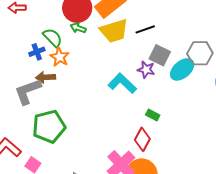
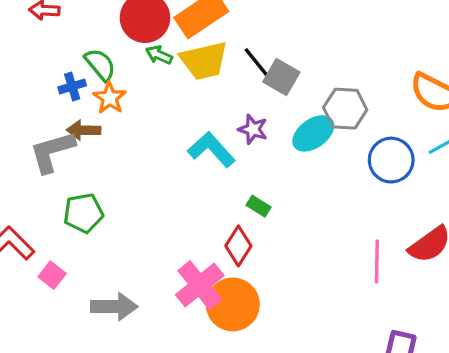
green arrow: (78, 28) -> (159, 55), moved
black line: (145, 29) -> (256, 62), turned 66
gray square: (160, 55) -> (281, 77), moved
green pentagon: (49, 127) -> (83, 213), size x0.7

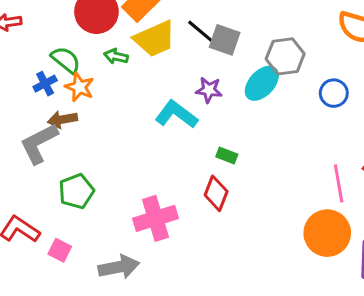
green arrow: (159, 55) -> (116, 56), moved
blue circle: (391, 160) -> (334, 93), size x0.7
pink cross: (200, 285) -> (155, 218), moved, turned 33
orange circle: (233, 304) -> (327, 233), moved

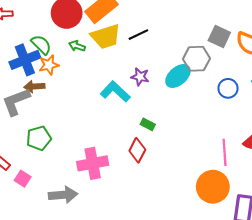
black line: (200, 31) -> (138, 35), turned -72
gray square: (225, 40) -> (219, 36), moved
blue cross: (45, 84) -> (25, 60), size x1.8
orange star: (79, 87) -> (49, 65), turned 30

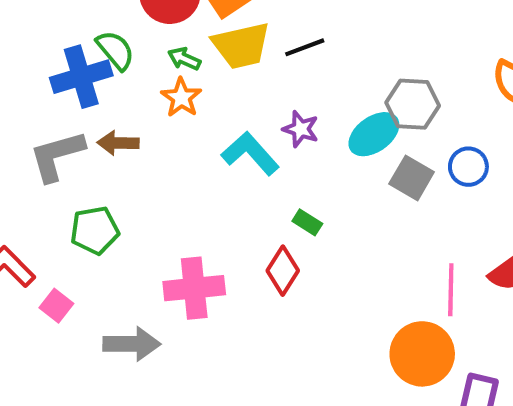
gray square: (219, 36) -> (412, 178), moved
orange star: (49, 65) -> (181, 98), moved, turned -30
brown arrow: (34, 87) -> (118, 143), moved

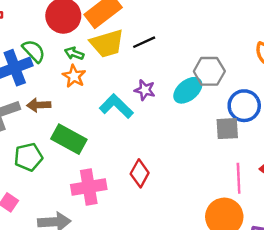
blue circle: (468, 167) -> (244, 106), size x1.4
gray square: (412, 178) -> (227, 129), moved, turned -30
green rectangle: (307, 222) -> (69, 139), moved, size x2.0

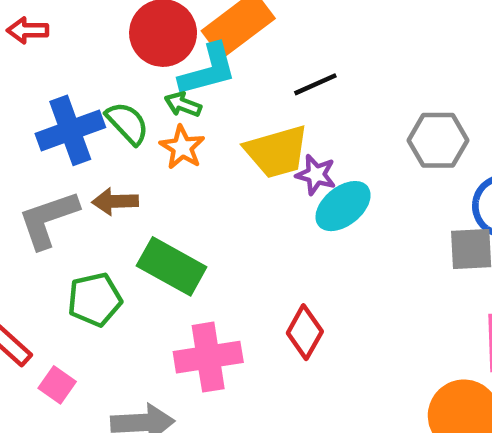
yellow trapezoid: (107, 44) -> (277, 152), moved
green semicircle: (34, 51) -> (127, 123), moved
cyan ellipse: (188, 90) -> (343, 206), moved
cyan L-shape: (116, 106) -> (208, 70), moved, turned 120

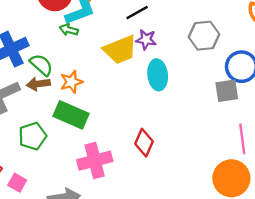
green semicircle: (127, 123) -> (41, 65), moved
orange star: (182, 147) -> (71, 82), moved, turned 30
purple star: (316, 175) -> (146, 40), moved
cyan ellipse: (343, 206) -> (158, 75), turned -52

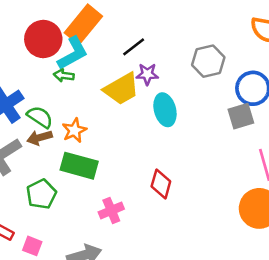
pink cross: (95, 161) -> (111, 210), size x0.7

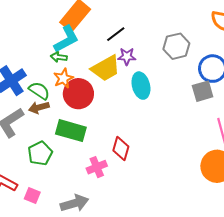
red circle: (43, 39) -> (78, 94), moved
orange star: (74, 130) -> (63, 78), moved
red diamond: (161, 184) -> (121, 148), moved

